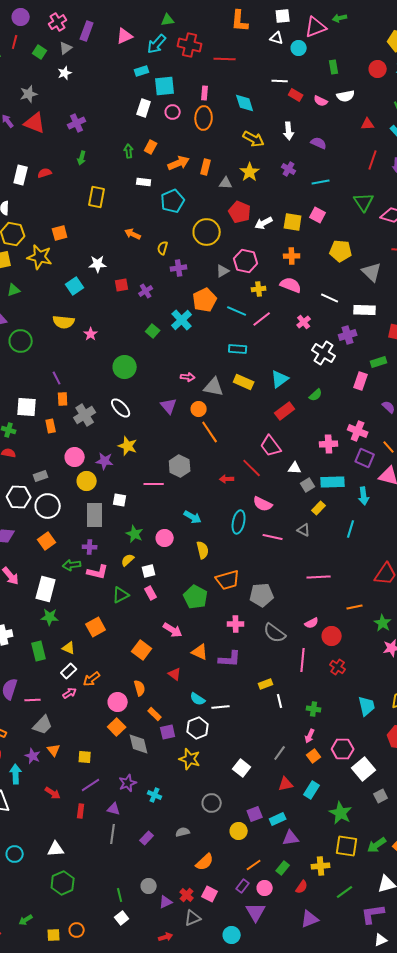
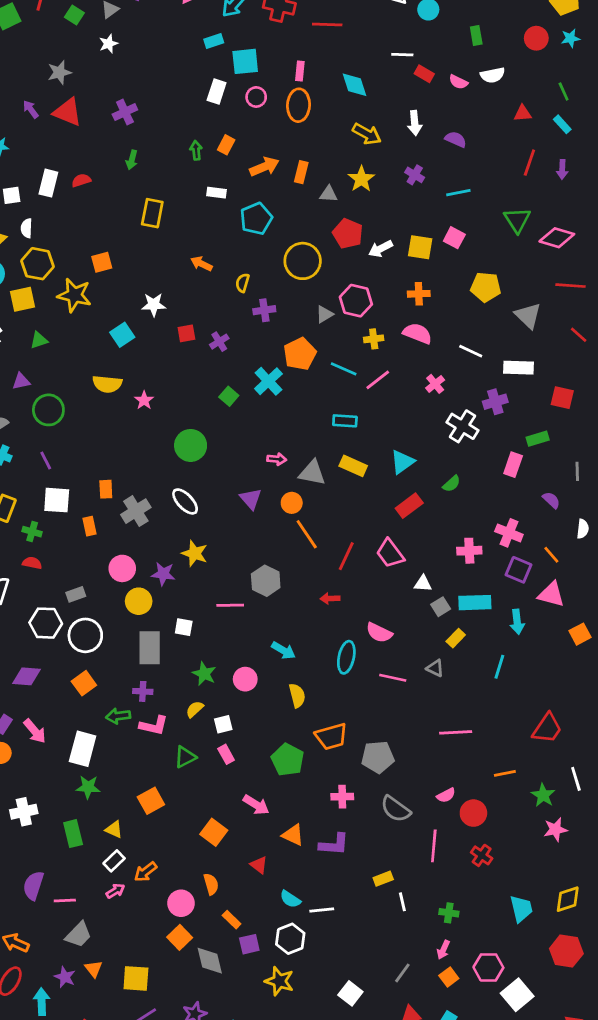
purple line: (57, 378) -> (46, 460), moved
red line: (252, 468) -> (346, 556), moved, turned 70
yellow square: (85, 757) -> (136, 978), size x1.5

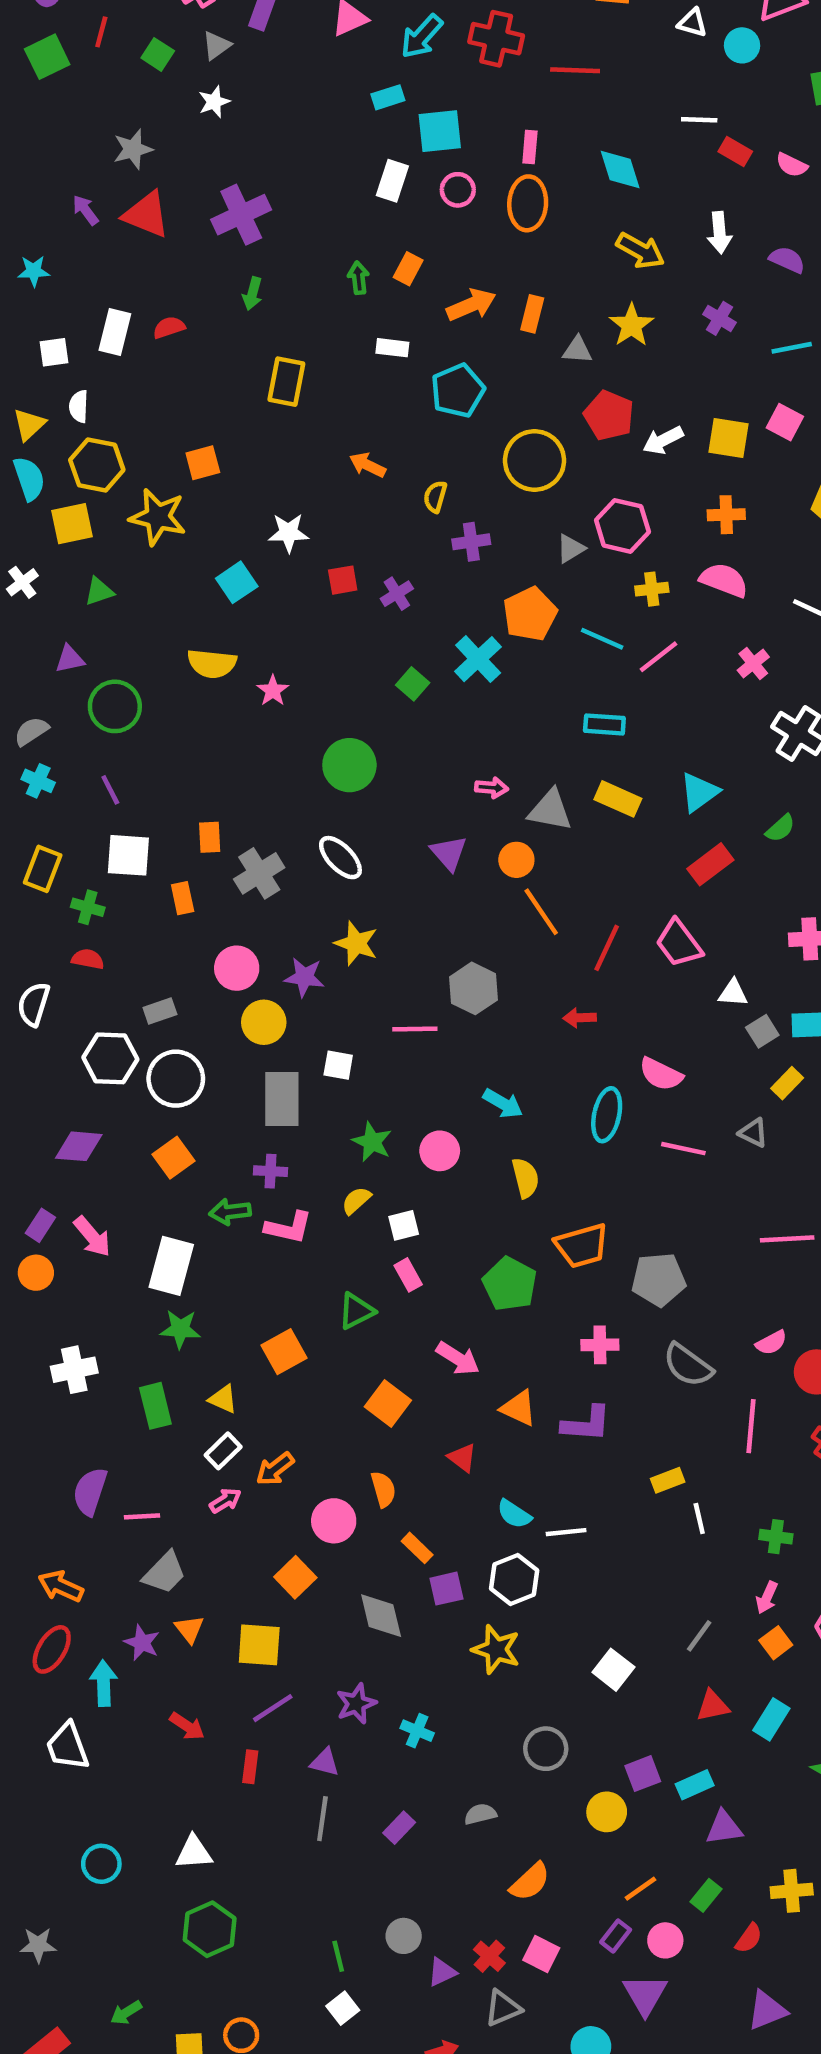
purple cross: (125, 112) -> (241, 215), size x1.4
green triangle: (185, 757) -> (356, 1311), moved
orange square: (180, 937) -> (295, 1577), moved

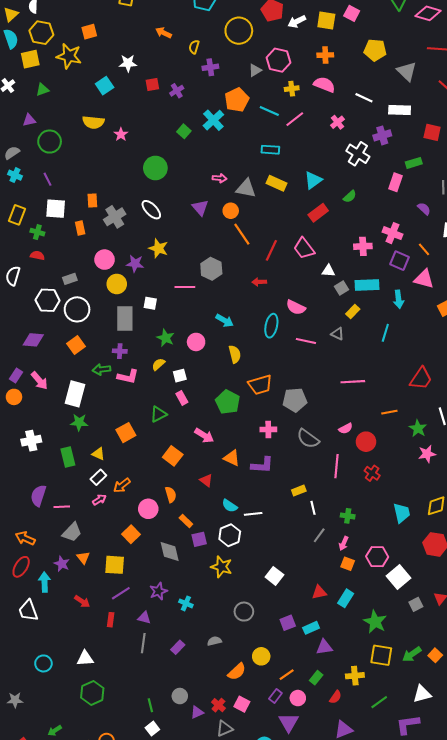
gray line: (699, 1636) -> (319, 535), moved
orange square: (776, 1643) -> (348, 564), turned -32
yellow circle: (607, 1812) -> (261, 656), moved

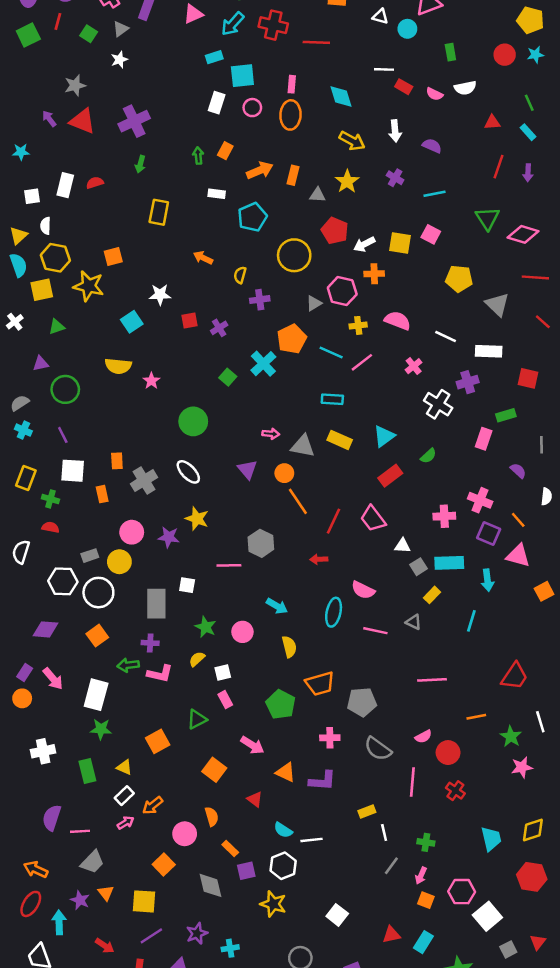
orange cross: (325, 55) -> (374, 274), moved
yellow circle: (117, 284) -> (119, 562), moved
cyan cross: (186, 603) -> (230, 948), turned -32

